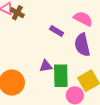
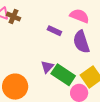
purple triangle: (46, 66) -> (47, 67), turned -32
green rectangle: (61, 76) -> (63, 75), turned -50

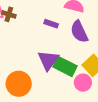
purple triangle: (47, 67) -> (48, 60), size x1.6

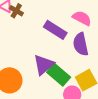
purple rectangle: (51, 24) -> (55, 30), size x1.6

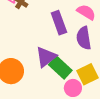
purple rectangle: (55, 30) -> (59, 23), turned 35

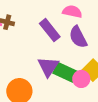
pink circle: (73, 88) -> (81, 79), moved

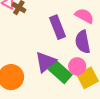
pink circle: (81, 79) -> (77, 66), moved

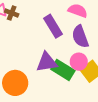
purple triangle: (46, 62) -> (47, 62), turned 40

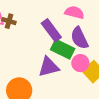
green rectangle: (63, 70) -> (63, 49), moved

